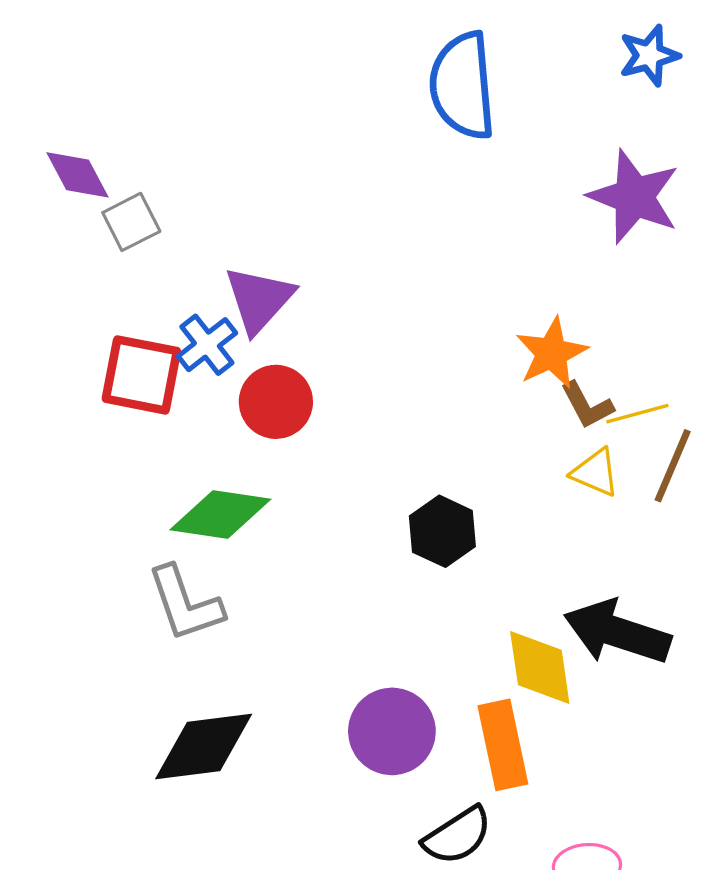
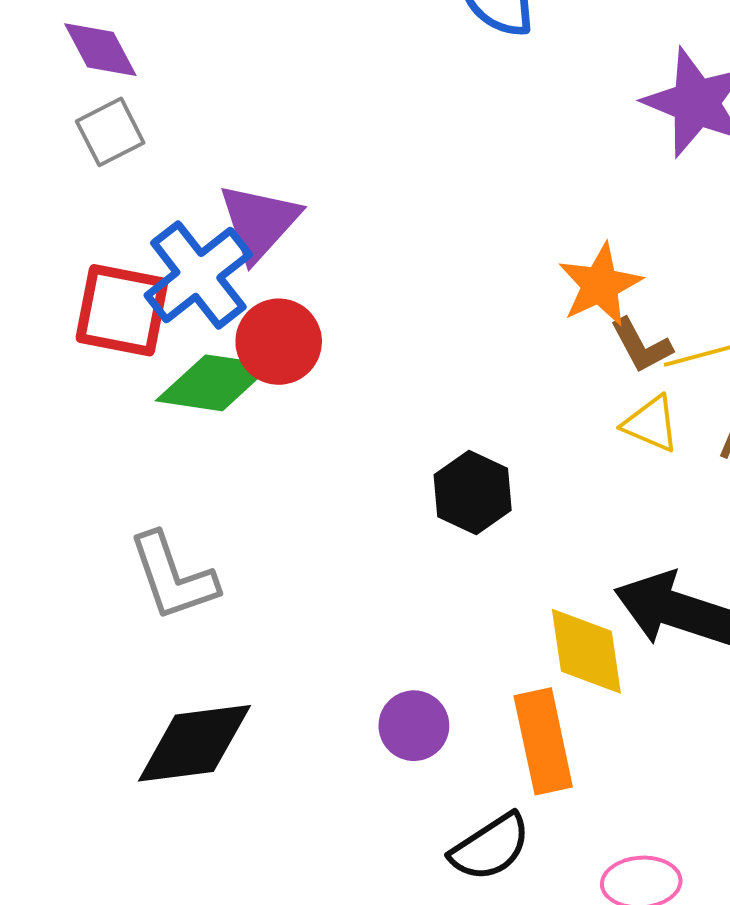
purple diamond: (77, 175) -> (100, 50), moved
blue cross: (207, 345) -> (198, 275), size x1.5
green diamond: (220, 515) -> (214, 383), moved
purple circle: (392, 731) -> (414, 726), size x0.7

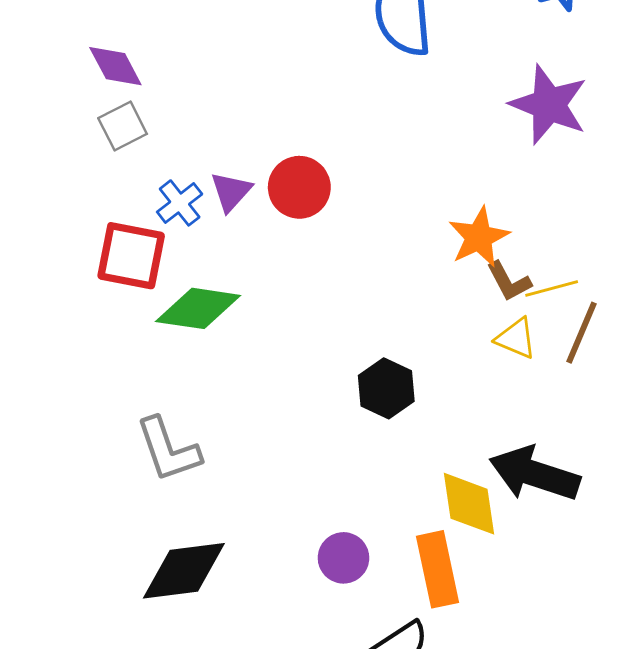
purple triangle: (259, 222) -> (231, 192), size x0.7
blue cross: (198, 275) -> (180, 203), moved, size x0.6
red circle: (279, 342) -> (299, 187), moved

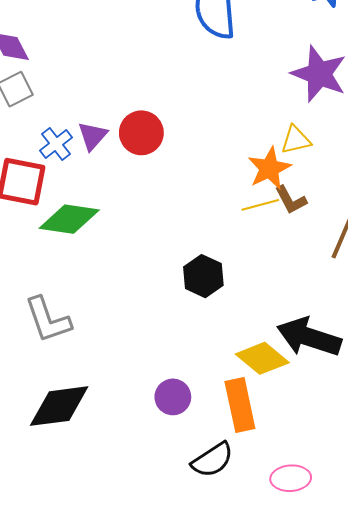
yellow line: (552, 288) -> (260, 205), moved
yellow triangle: (516, 338) -> (296, 140), moved, turned -36
yellow diamond: (469, 504) -> (262, 358), turned -42

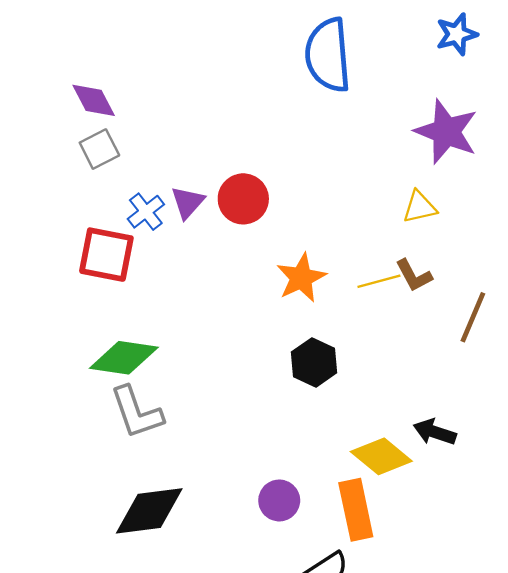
orange star: (269, 168) -> (301, 278), moved
green diamond: (69, 219) -> (124, 358), moved
black arrow: (309, 337) -> (435, 432), size x0.6

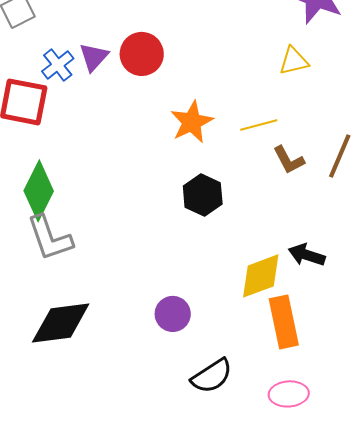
brown L-shape: (414, 275) -> (289, 160), moved
green diamond: (124, 358) -> (39, 191), turned -72
yellow diamond: (381, 456) -> (261, 276), turned -60
orange rectangle: (356, 510) -> (284, 322), moved

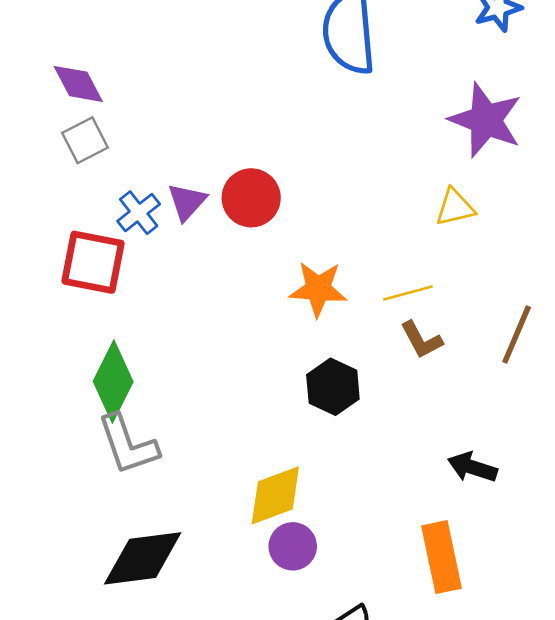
orange star: (192, 122) -> (318, 289), turned 30
brown L-shape: (289, 160) -> (421, 340), moved
yellow diamond: (261, 276) -> (275, 495), moved

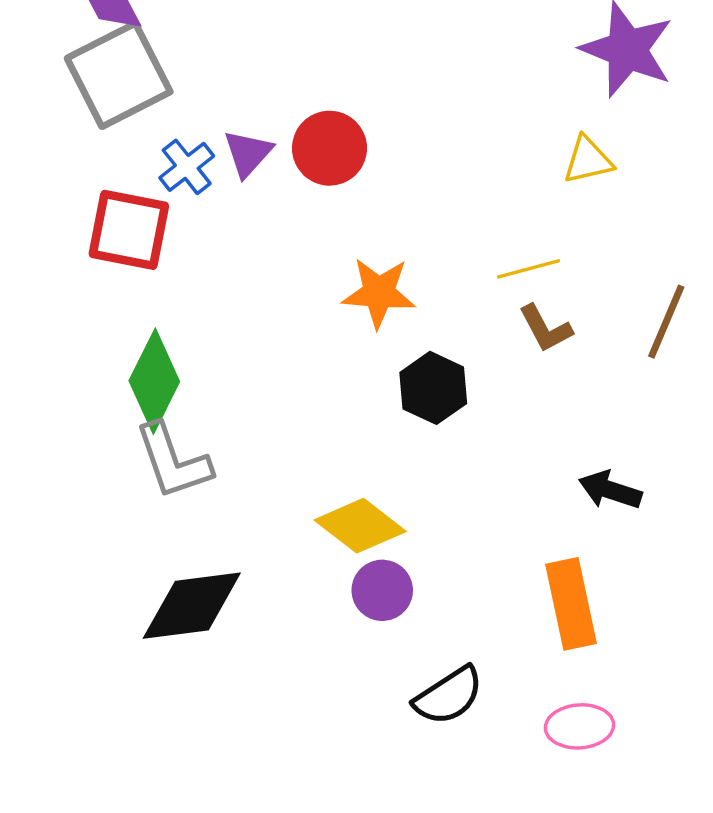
gray square: (85, 140) -> (119, 75), size x1.8
orange star: (318, 289) -> (379, 293), moved
yellow diamond: (275, 495) -> (360, 526), turned 58

